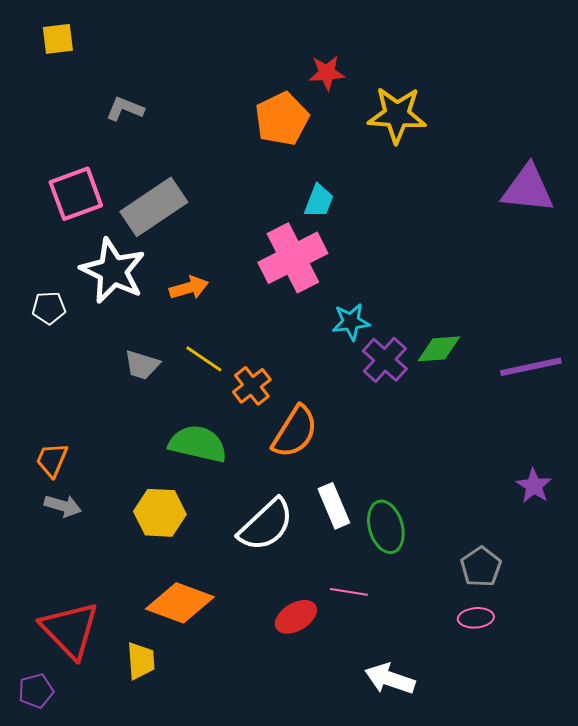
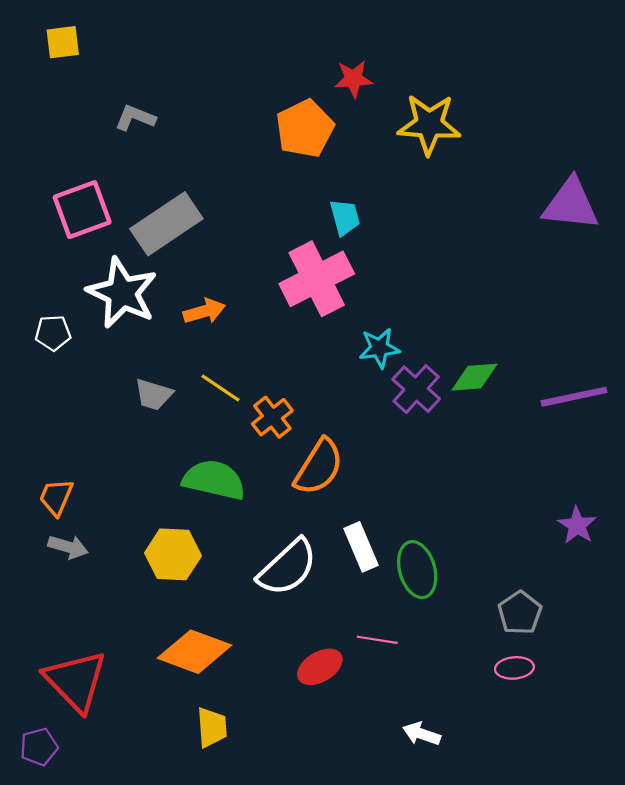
cyan trapezoid: (319, 201) -> (345, 217), turned -36
yellow trapezoid: (141, 661) -> (212, 727), moved
white arrow: (390, 679) -> (422, 734), size x0.7

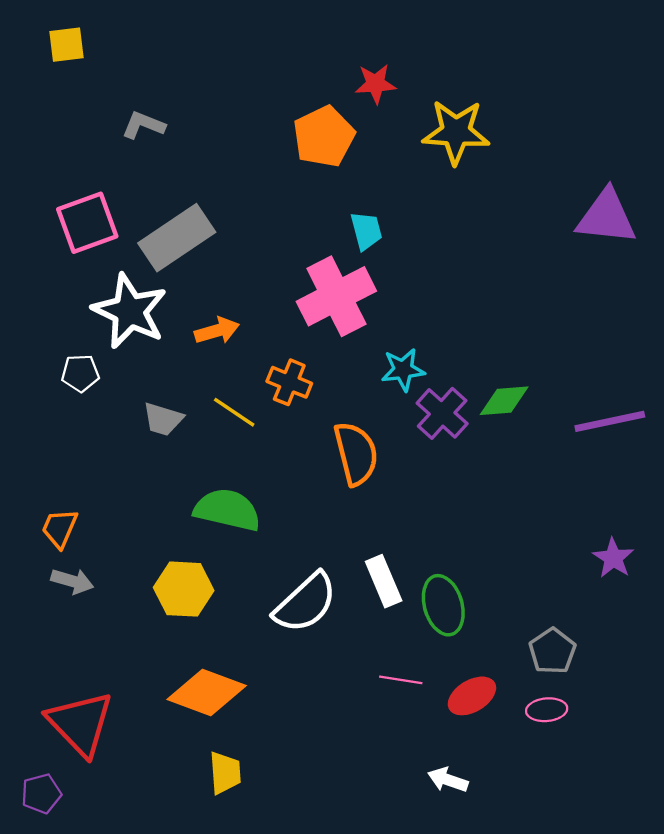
white pentagon: (53, 333) -> (80, 373), moved
orange cross: (272, 417) -> (289, 382), moved, turned -30
orange semicircle: (319, 467) -> (356, 454), moved, turned -46
red ellipse: (320, 667) -> (472, 696), moved

